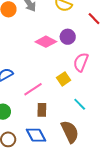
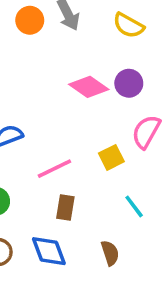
brown semicircle: (70, 132) -> (110, 253), size x0.6

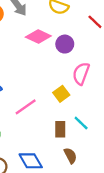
pink diamond: (89, 87) -> (38, 37), moved
brown rectangle: (65, 207) -> (60, 129), moved

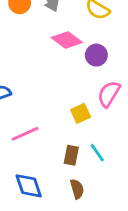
pink line: (26, 107) -> (25, 134), moved

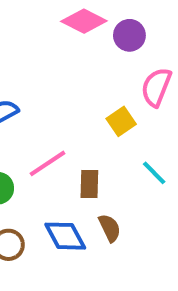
brown rectangle: (71, 155) -> (89, 184), moved
brown semicircle: (77, 189) -> (110, 228), moved

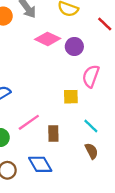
yellow square: (121, 121) -> (71, 97), turned 35
brown semicircle: (110, 228) -> (92, 151), moved

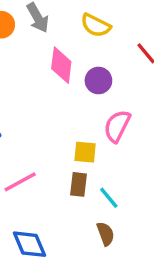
pink diamond: (48, 39) -> (61, 65), turned 65
brown rectangle: (53, 134) -> (78, 184), moved

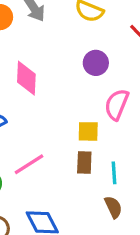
pink diamond: (61, 65) -> (26, 78), moved
cyan line: (109, 198) -> (114, 173), turned 40

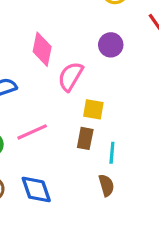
pink semicircle: (117, 105) -> (70, 76), moved

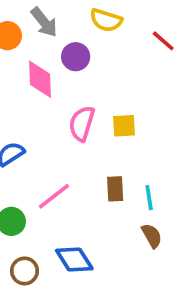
purple circle: (111, 45) -> (76, 57), moved
pink diamond: (42, 49) -> (40, 79), moved
yellow square: (93, 109) -> (124, 126), moved

